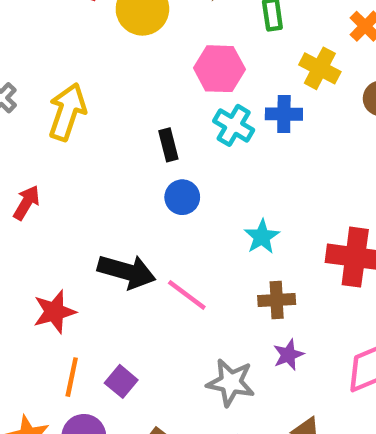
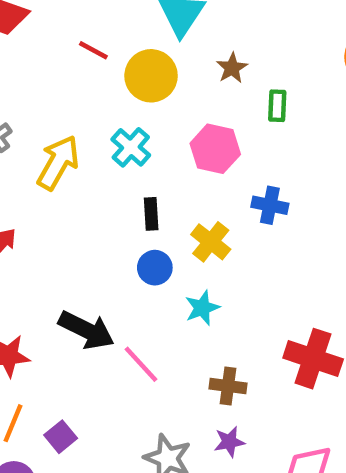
yellow cross: (320, 68) -> (211, 242), moved
cyan cross: (234, 125) -> (131, 147), moved
cyan star: (262, 237) -> (202, 308), moved

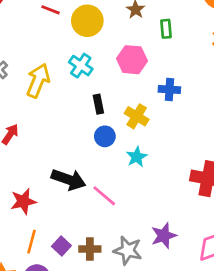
brown cross: (228, 386) -> (90, 249), moved
purple star: (229, 442) -> (164, 236), size x1.4

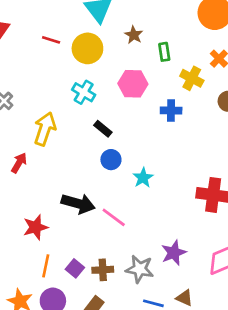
yellow arrow: (38, 81) -> (45, 129), moved
black rectangle: (98, 104) -> (103, 129), turned -36
yellow cross: (137, 116) -> (192, 78), moved

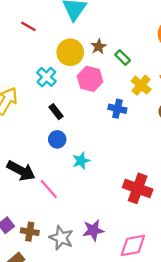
brown star: (134, 35) -> (99, 47), moved
yellow circle: (87, 48) -> (70, 52), moved
green rectangle: (164, 52) -> (123, 58), turned -49

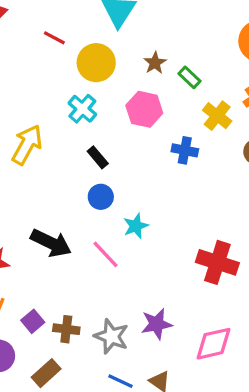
yellow circle: (70, 52) -> (96, 63), moved
pink line: (49, 189) -> (106, 254), moved

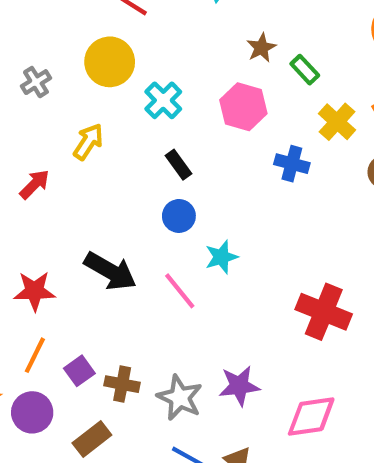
yellow circle: (96, 63) -> (110, 62), moved
yellow arrow: (27, 145) -> (88, 142), size x0.7

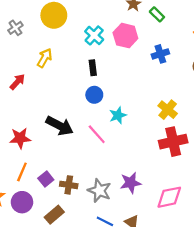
cyan cross: (163, 100) -> (94, 35), moved
yellow cross: (337, 122) -> (168, 110), moved
blue cross: (292, 164) -> (160, 54), moved, turned -30
black rectangle: (179, 165) -> (93, 68), turned 32
red cross: (324, 312) -> (173, 142), turned -32

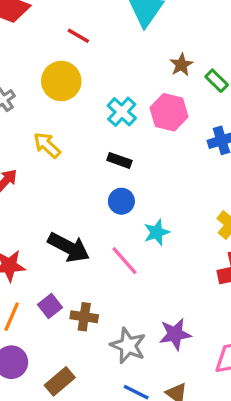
yellow arrow: (45, 58) -> (47, 145), turned -78
black rectangle: (93, 68) -> (119, 160), turned -64
purple square: (46, 179) -> (50, 306), moved
brown cross: (69, 185) -> (84, 317), moved

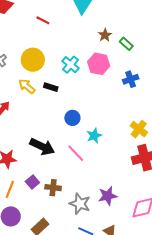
yellow circle: (61, 81) -> (33, 60), moved
black rectangle: (119, 160) -> (51, 87), moved

